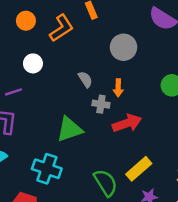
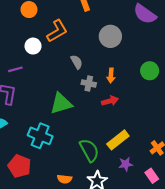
orange L-shape: (61, 28) -> (57, 31), moved
orange arrow: (118, 88) -> (111, 76), moved
red arrow: (127, 123) -> (110, 101), size x0.7

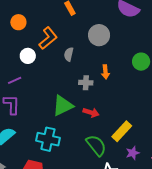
gray semicircle: (77, 62) -> (69, 54), moved, turned -128
red arrow: (110, 101) -> (91, 113), moved, turned 42

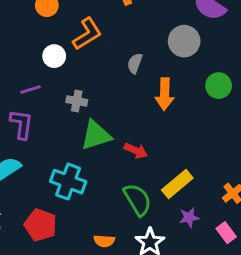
gray circle: (99, 35) -> (184, 41), moved
gray semicircle: (69, 54) -> (135, 63), moved
orange arrow: (105, 72) -> (165, 94), size x1.5
gray cross: (86, 83) -> (77, 101), moved

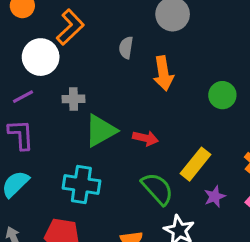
white circle: (54, 56) -> (41, 57), size x1.5
green circle: (219, 86) -> (222, 95), moved

